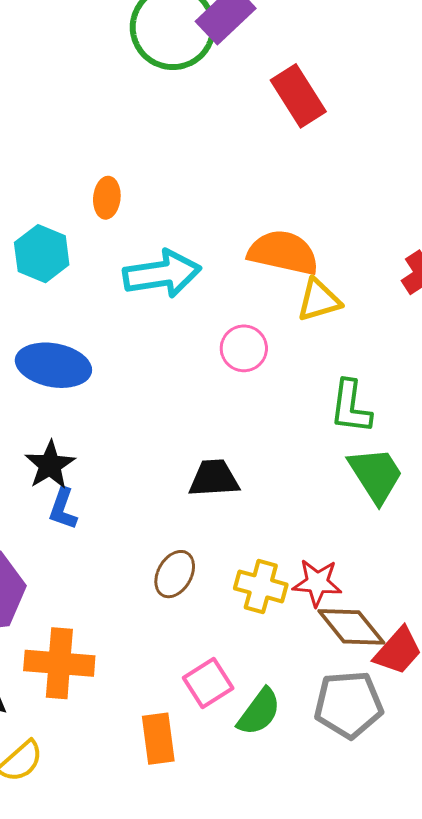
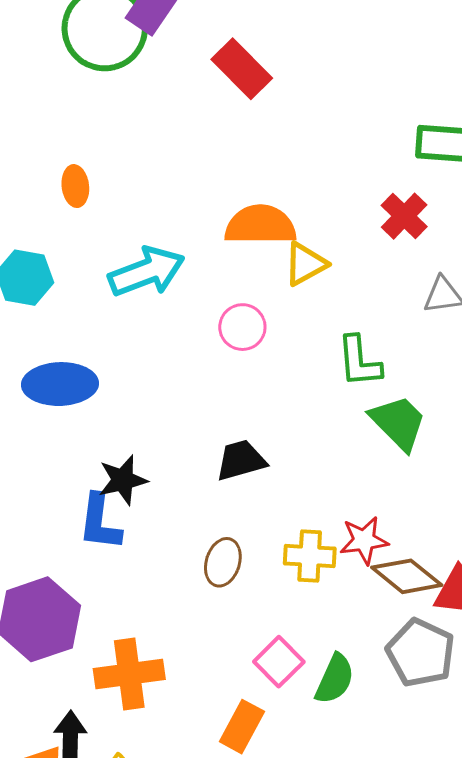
orange ellipse: (107, 198) -> (75, 186), moved
black star: (50, 465) -> (123, 480), moved, turned 30
blue L-shape: (63, 509) -> (100, 522), size x1.4
gray pentagon: (349, 705) -> (421, 653), turned -30
orange rectangle: (158, 739) -> (242, 727), turned 48

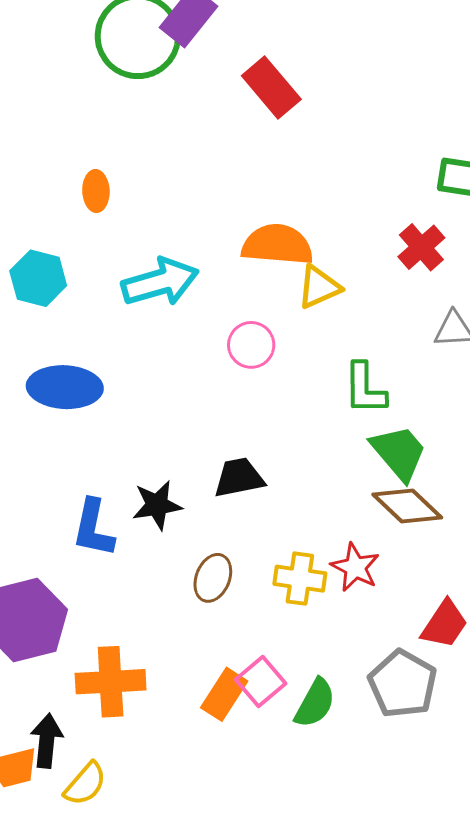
black star: (123, 480) -> (157, 505), moved
red star: (364, 540) -> (355, 567), turned 30
brown diamond: (407, 576) -> (407, 506), moved
orange rectangle: (242, 727) -> (224, 694), moved

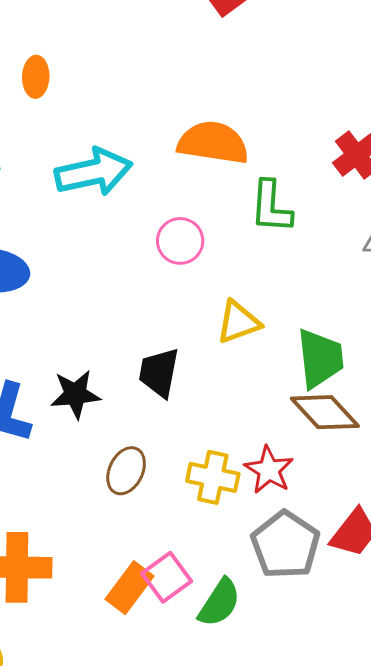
yellow triangle: (319, 287) -> (238, 322), moved
green L-shape: (365, 389) -> (271, 207), moved
green trapezoid: (399, 453) -> (320, 358), turned 30
black trapezoid: (239, 478) -> (159, 372), turned -72
gray pentagon: (403, 684) -> (285, 545), moved

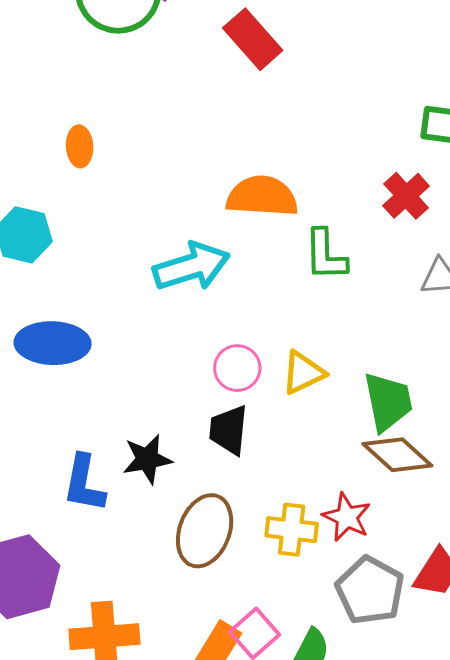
cyan arrow: (94, 172) -> (191, 267), moved
pink circle: (180, 241) -> (237, 368), moved
brown ellipse: (126, 471) -> (205, 531), size x1.5

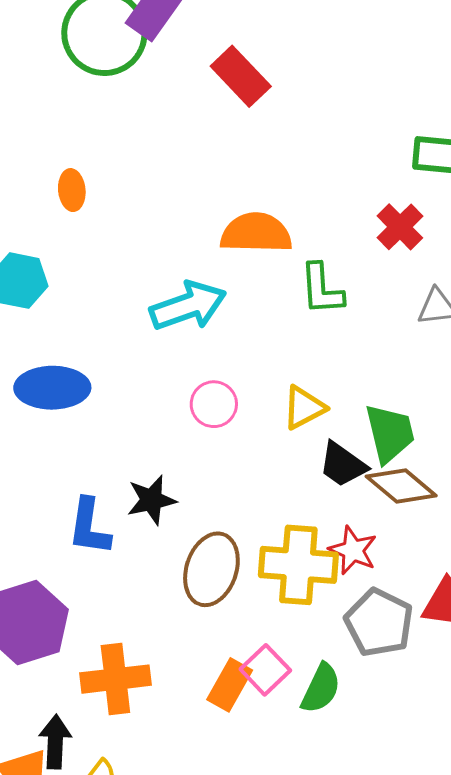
pink circle: (237, 368) -> (214, 404), moved
black trapezoid: (229, 430) -> (343, 465), moved, turned -58
yellow cross: (292, 530) -> (298, 565), size x1.5

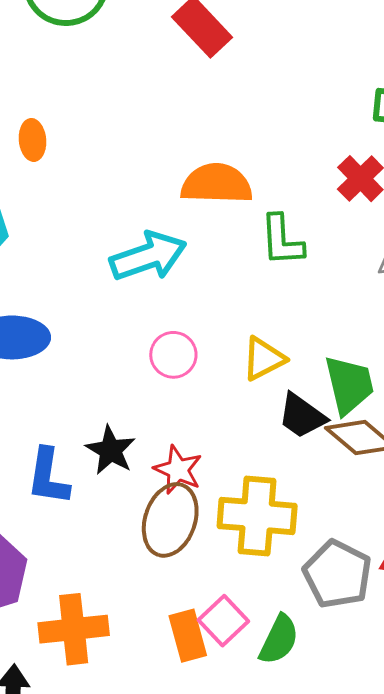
black star: (151, 500) -> (111, 450), turned -30
red star: (353, 550) -> (178, 470), moved
orange rectangle: (230, 685) -> (188, 636), turned -45

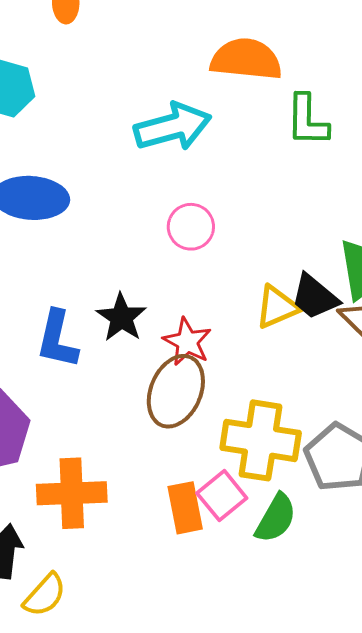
yellow triangle: (264, 359) -> (277, 307), moved
yellow cross: (257, 516) -> (261, 440), moved

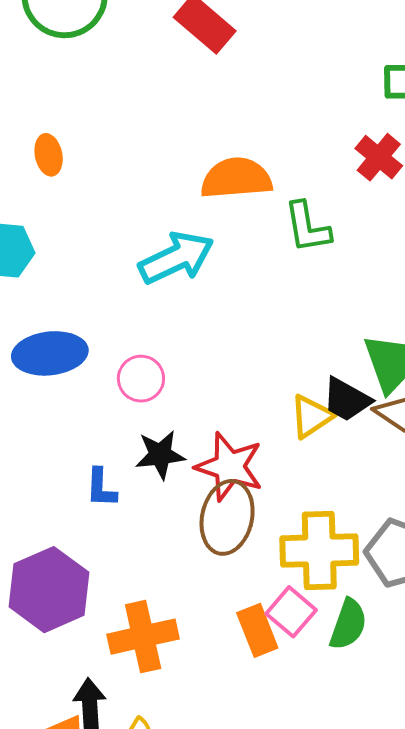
pink circle: (191, 227) -> (141, 379), moved
black star: (121, 317) -> (160, 455), turned -30
blue L-shape: (57, 339) -> (101, 488), size x0.7
red star: (187, 342) -> (229, 467), size x1.4

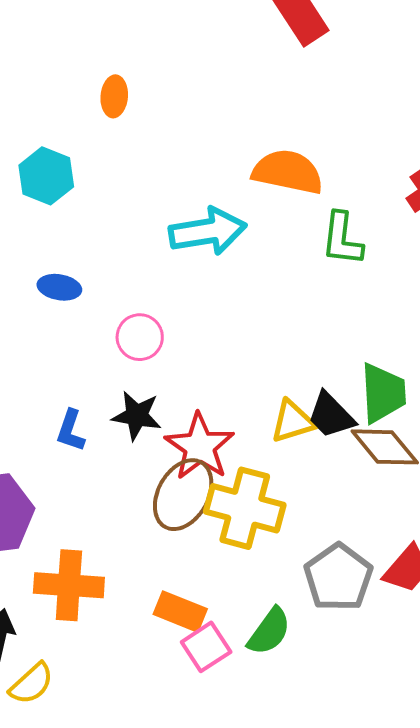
blue ellipse: (50, 353) -> (59, 287), size x0.6
yellow cross: (319, 551) -> (245, 508), moved
pink square: (291, 612) -> (206, 647), moved
orange rectangle: (257, 630) -> (180, 612), turned -63

